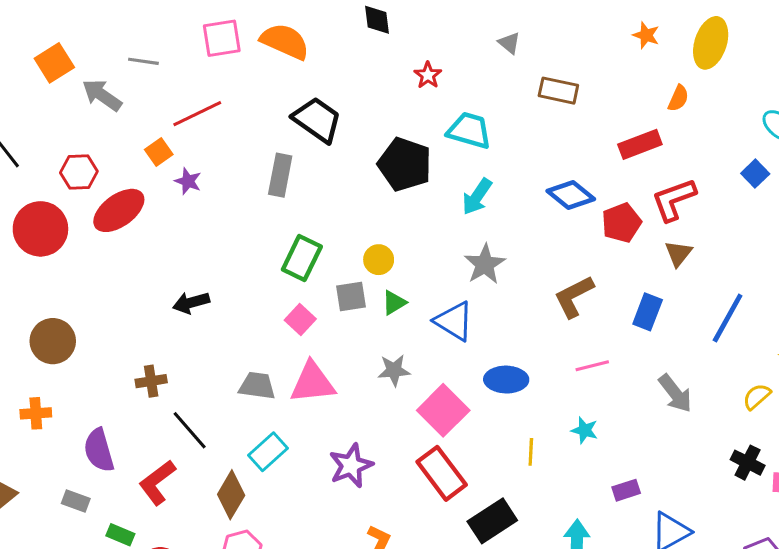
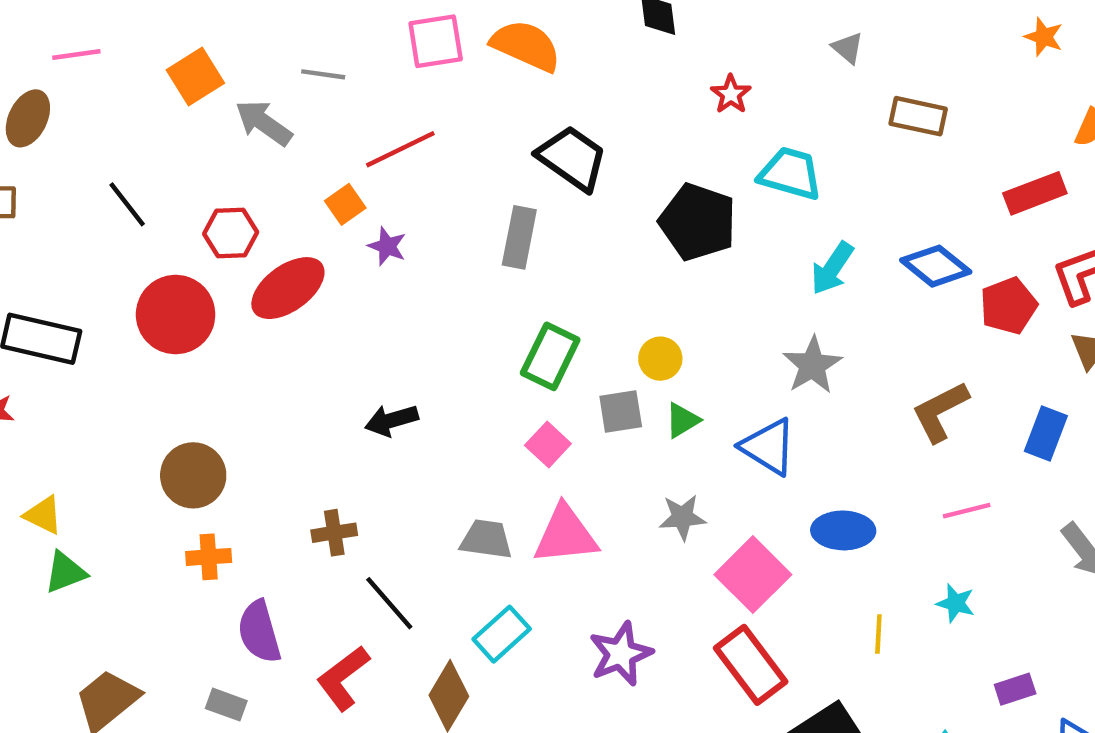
cyan arrow: (477, 197) -> (832, 268), moved
orange cross: (36, 413) -> (209, 557), moved

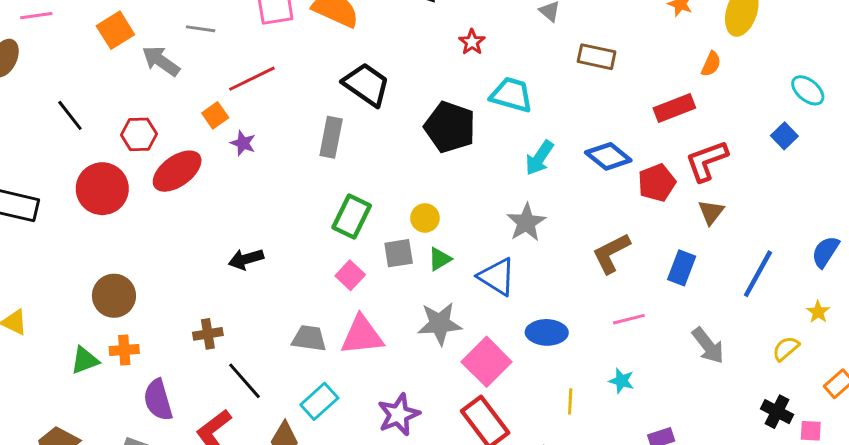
gray star: (682, 517) -> (440, 324), size x1.4
green triangle: (65, 572) -> (85, 360), moved

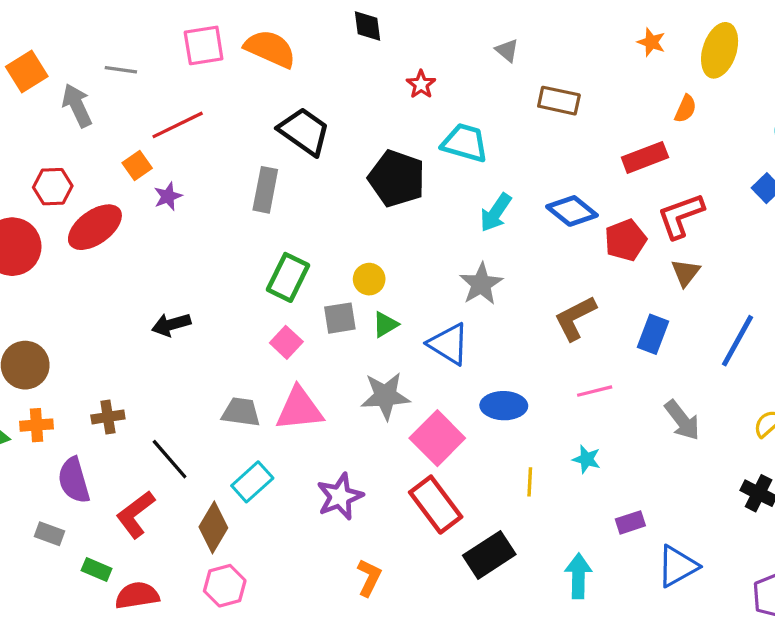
gray arrow: (161, 61) -> (77, 105), turned 30
purple star: (243, 143) -> (168, 196), turned 30
brown cross: (208, 334) -> (108, 417), moved

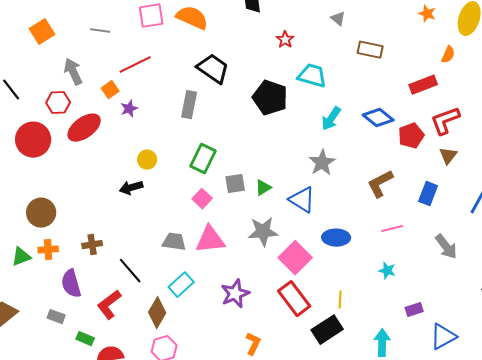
gray arrow: (77, 105) -> (73, 72), moved
yellow circle: (369, 279) -> (147, 160), moved
yellow line: (530, 482) -> (340, 300), moved

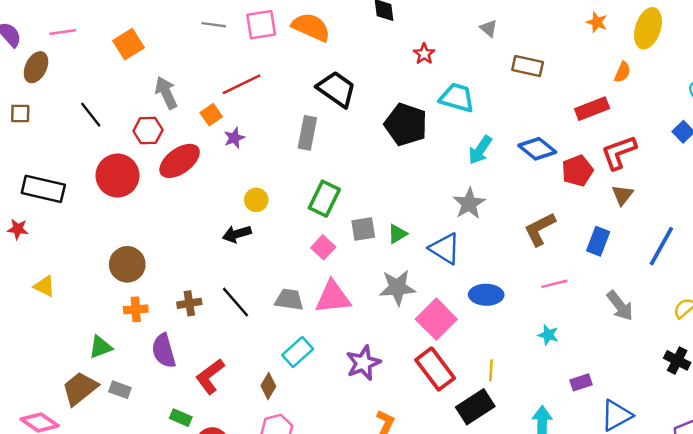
gray line: (100, 31) -> (214, 25), moved
green triangle: (21, 257) -> (100, 347), moved
black line: (130, 271) -> (236, 302), moved
brown diamond: (157, 313) -> (268, 386), size x0.7
gray rectangle: (56, 317) -> (120, 390), moved

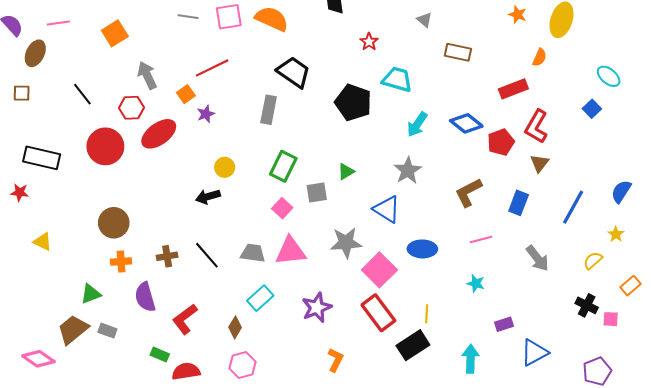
red L-shape: (619, 152) -> (536, 127), turned -40
green triangle: (397, 234) -> (346, 172), moved

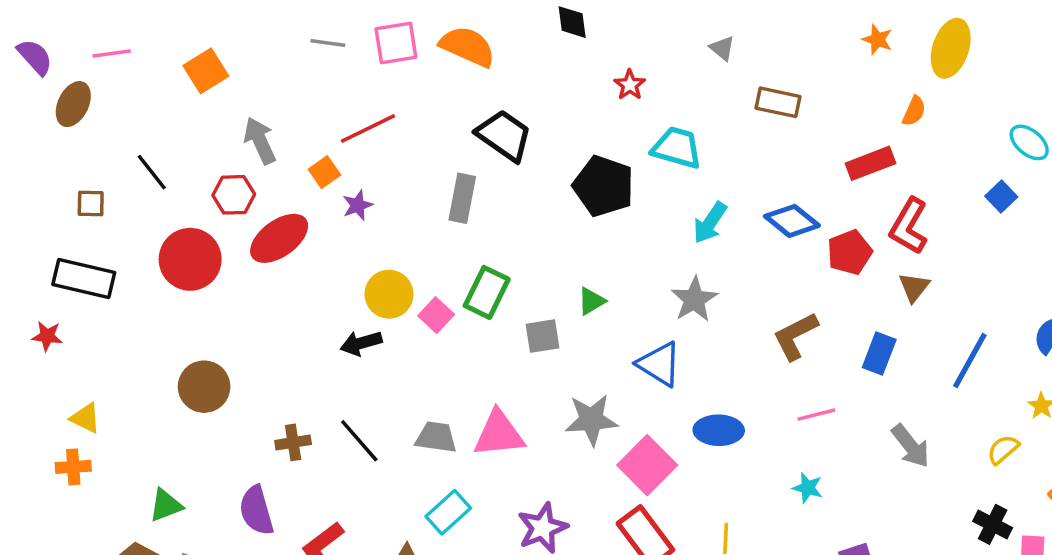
brown square: (22, 93) -> (91, 203), moved
yellow circle: (225, 167) -> (389, 294), size x1.4
pink square: (282, 208) -> (436, 315), moved
orange cross: (121, 261) -> (73, 467), moved

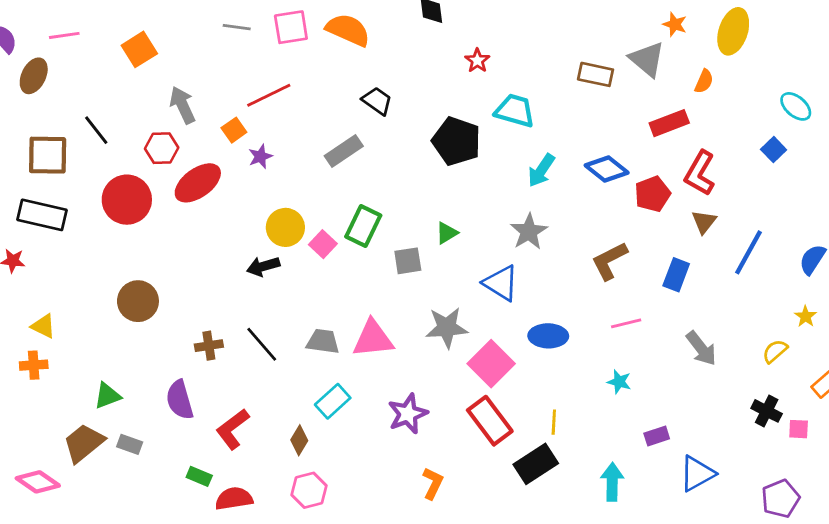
gray triangle: (722, 48) -> (647, 59), moved, size x1.8
black trapezoid: (504, 135) -> (377, 101), size x0.7
gray rectangle: (462, 198) -> (344, 151), turned 45
brown square: (91, 203) -> (48, 155), size x1.8
blue line: (970, 360) -> (748, 252), moved

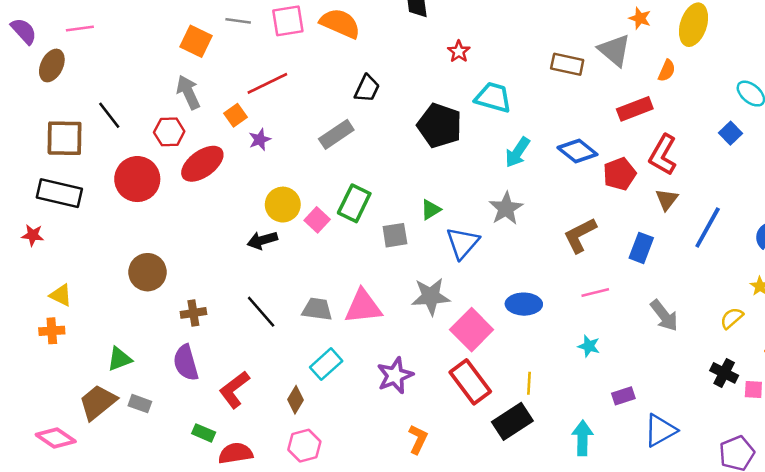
orange square: (139, 49) -> (196, 41), moved, turned -32
black trapezoid: (377, 101) -> (367, 88), turned 80
blue triangle: (501, 283) -> (463, 243), moved, turned 39
brown cross: (209, 346) -> (193, 313), moved

